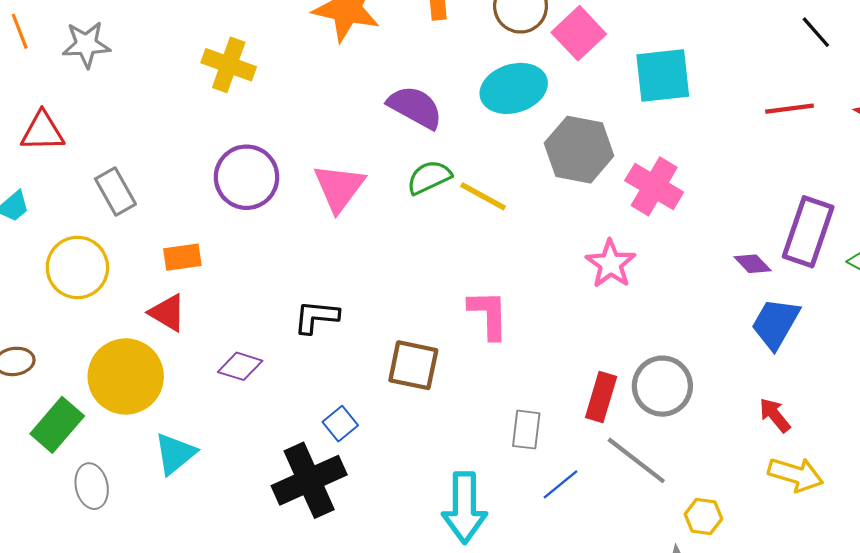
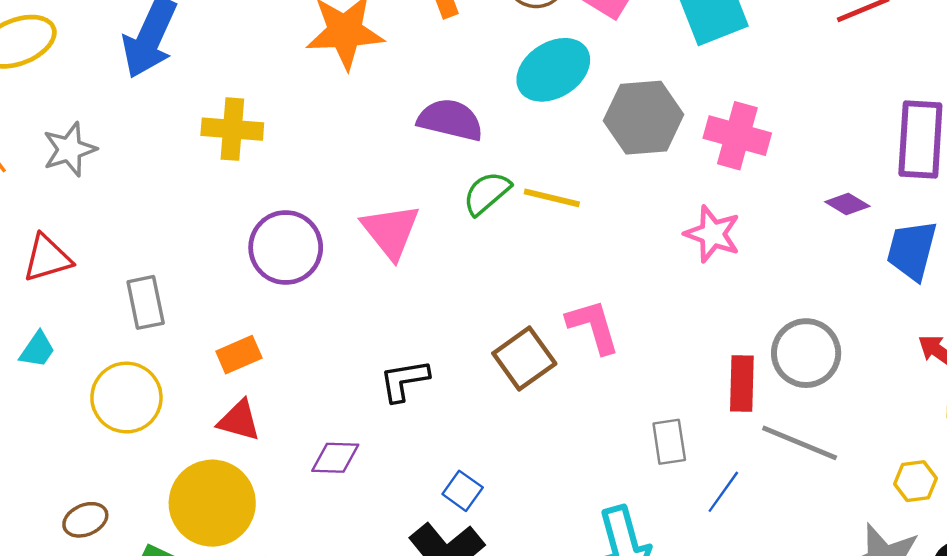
gray rectangle: (115, 191) -> (146, 302), turned 33
purple diamond: (753, 264) -> (847, 204), moved
brown square: (413, 365) -> (524, 359), moved, turned -32
yellow hexagon: (703, 516) -> (915, 481), moved

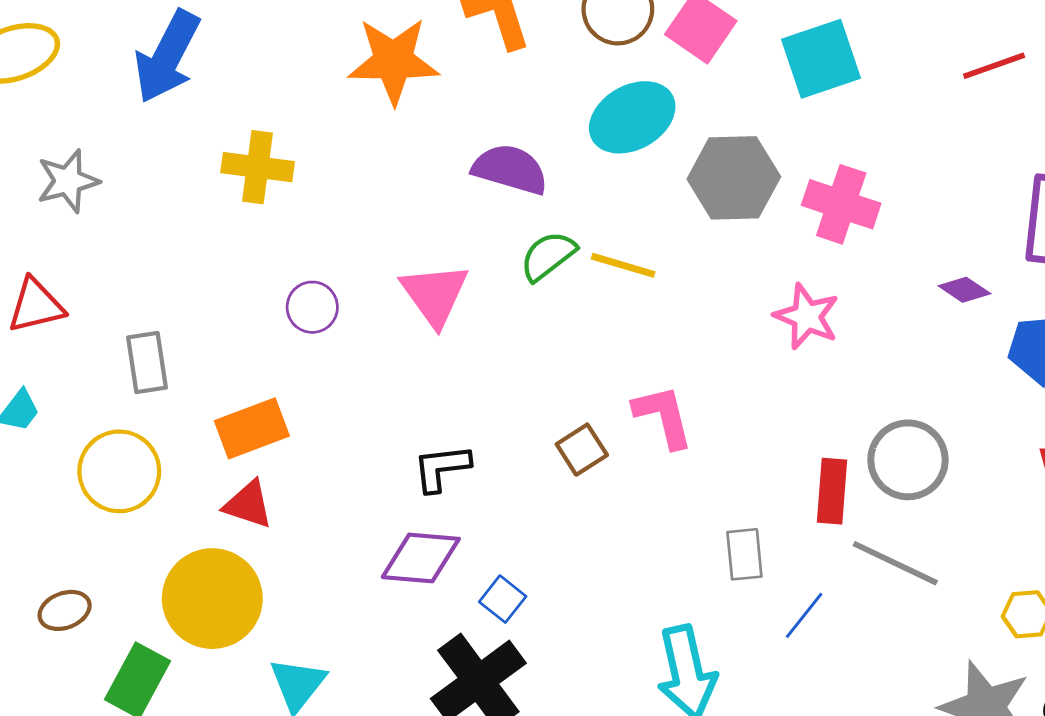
purple circle: (286, 248) -> (312, 307), size x0.6
orange rectangle: (239, 355) -> (252, 428), size x1.4
brown square: (524, 359) -> (582, 450), size x0.7
purple diamond: (335, 458) -> (421, 558), moved, size x1.4

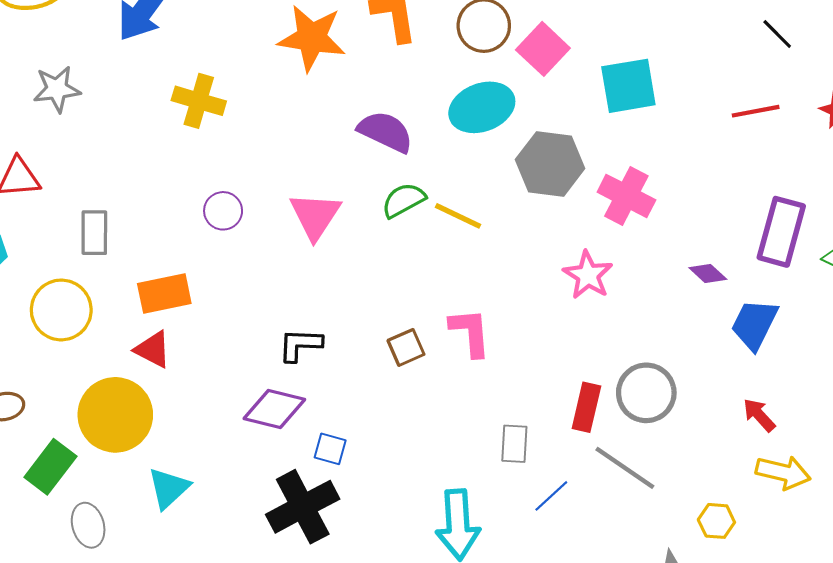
blue square: (503, 599) -> (330, 449), turned -32

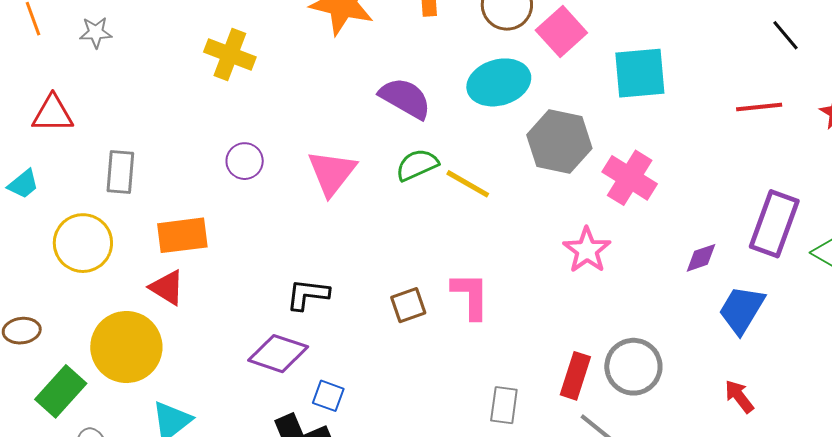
gray star: (57, 89) -> (96, 32), size x0.7
purple diamond: (708, 274) -> (701, 258), turned -66

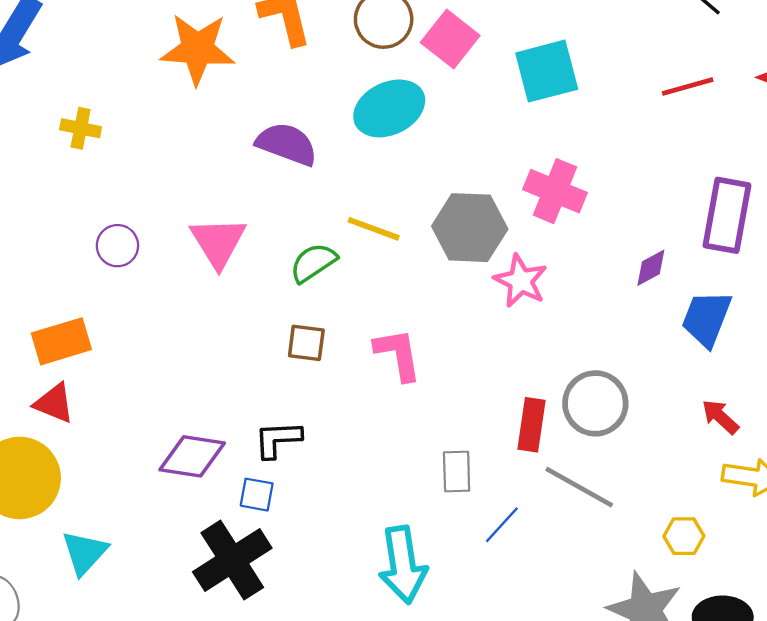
yellow cross: (230, 55) -> (81, 128), size x0.7
gray hexagon: (559, 142) -> (470, 228), moved
green semicircle: (417, 165) -> (313, 263), moved
black L-shape: (308, 294) -> (278, 439), moved
brown square: (408, 305) -> (306, 343), moved, turned 36

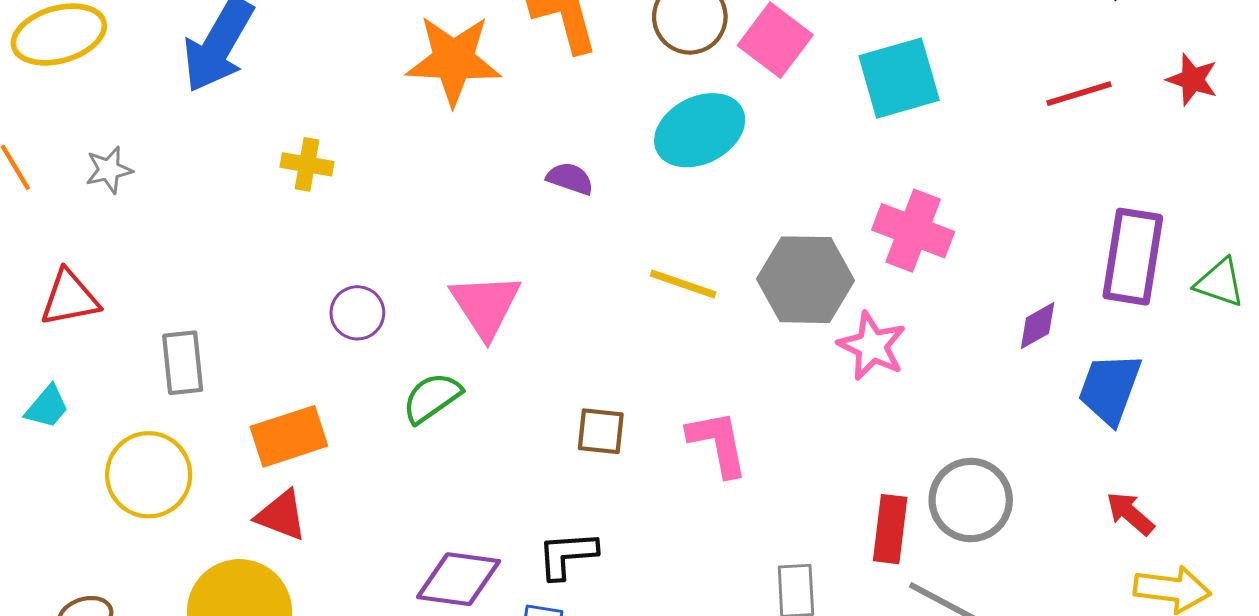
purple semicircle: (287, 144) -> (570, 179), size x0.6
green semicircle: (313, 263) -> (432, 398), moved

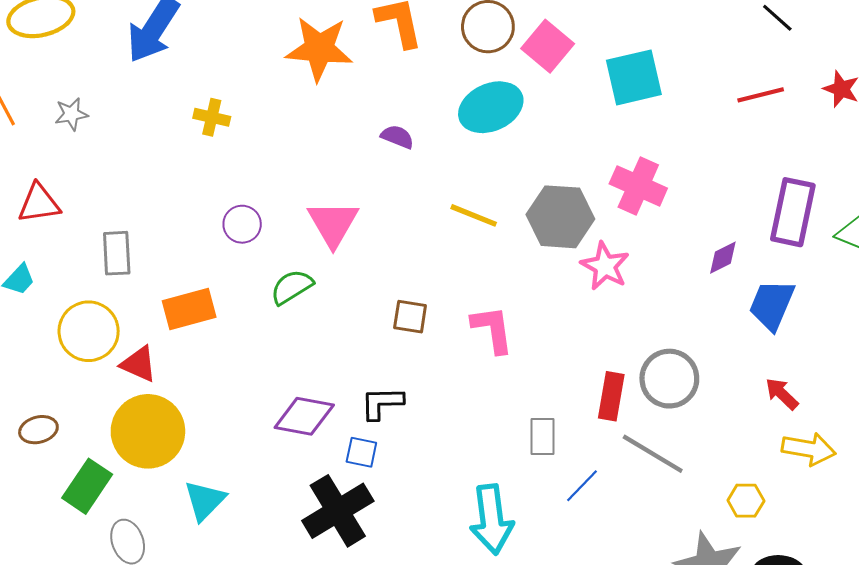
red triangle: (281, 515) -> (139, 364), moved

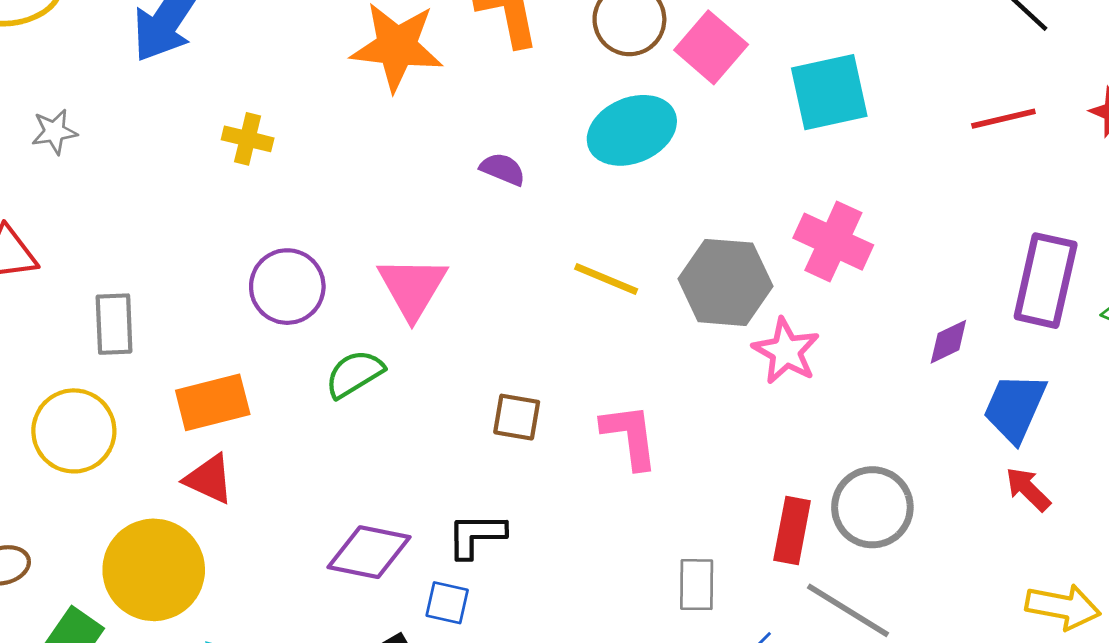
purple circle: (242, 224) -> (287, 287), size x1.4
red triangle: (139, 364) -> (209, 479), moved
red arrow: (782, 394) -> (1028, 489), moved

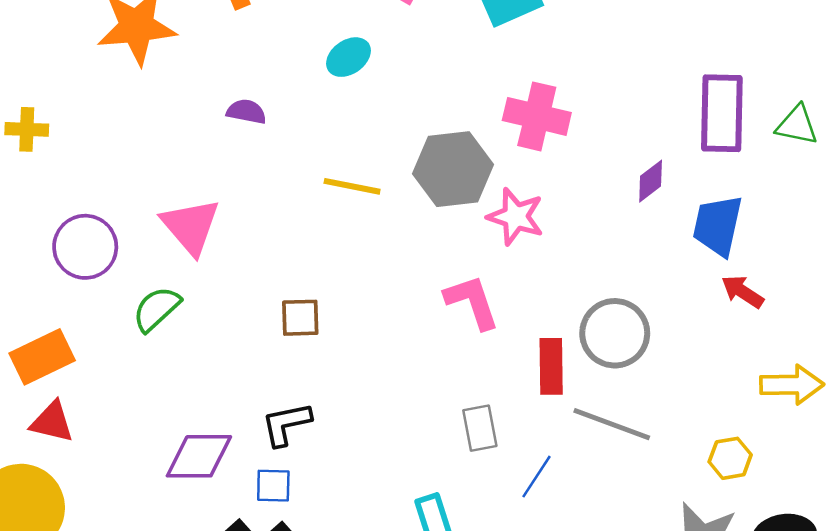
cyan ellipse: (632, 130) -> (348, 57), size x0.6
pink L-shape: (630, 436) -> (472, 302), moved

